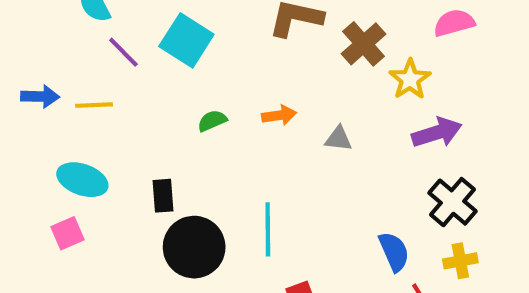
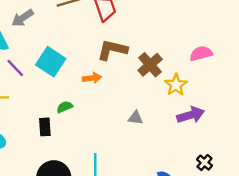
orange arrow: (279, 115) -> (92, 78), moved
black rectangle: (163, 196) -> (45, 127), moved
black cross: (453, 202) -> (204, 163), moved, size x0.6

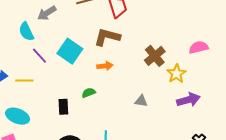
brown L-shape: (112, 50) -> (107, 37), moved
green semicircle: (65, 107) -> (89, 93), moved

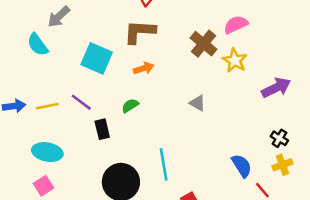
pink semicircle: (199, 47) -> (236, 25), moved
purple line: (39, 56) -> (81, 102), moved
purple arrow: (188, 100) -> (276, 88), moved
gray triangle: (141, 101) -> (197, 103), turned 32

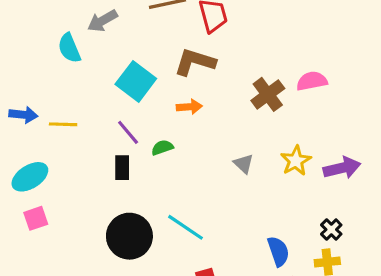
yellow star: (235, 60) -> (296, 161), moved
purple line: (81, 102) -> (128, 132), moved
cyan ellipse: (47, 152) -> (30, 177), moved, turned -56
cyan line: (164, 164) -> (185, 227), turned -60

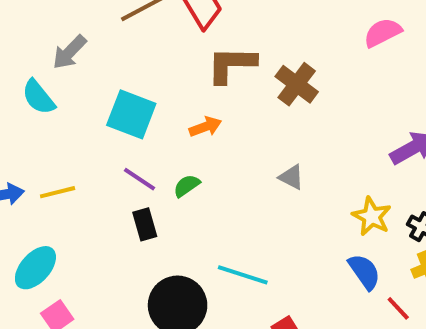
brown L-shape: (195, 62) -> (231, 65), moved
pink semicircle: (312, 81) -> (383, 33), moved
yellow star: (296, 161) -> (372, 216), moved

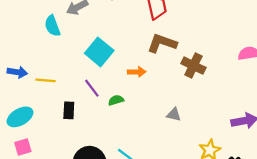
brown cross: (297, 84) -> (193, 66), turned -30
gray triangle: (291, 177) -> (174, 115), turned -32
black rectangle: (145, 224) -> (69, 110), moved

